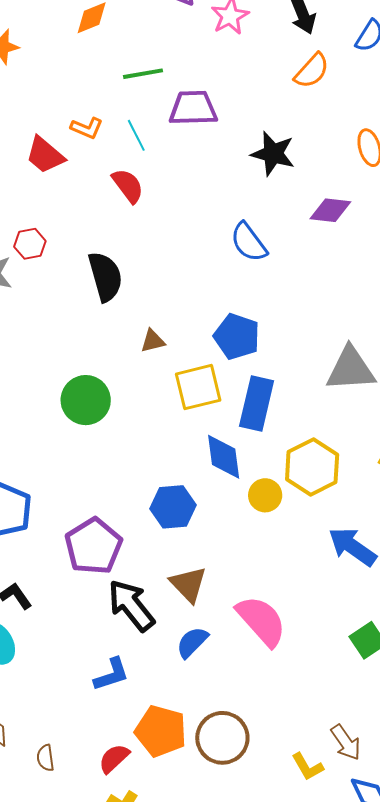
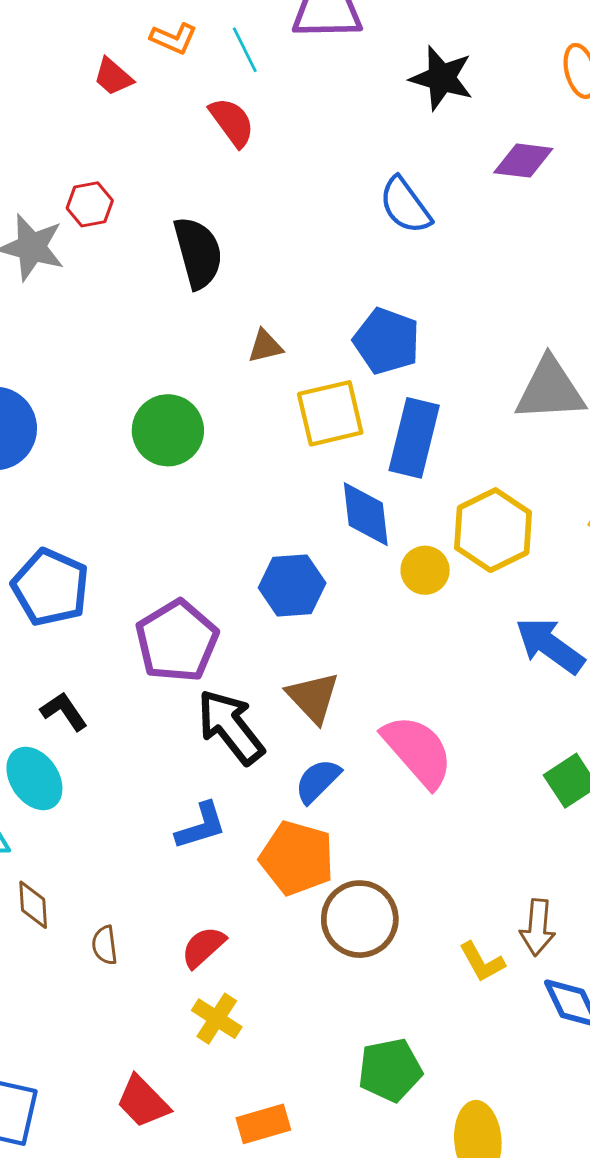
red trapezoid: (45, 155) -> (113, 77), size x0.7
orange pentagon: (161, 731) -> (297, 858), moved
brown arrow: (346, 742) -> (538, 927), turned 39

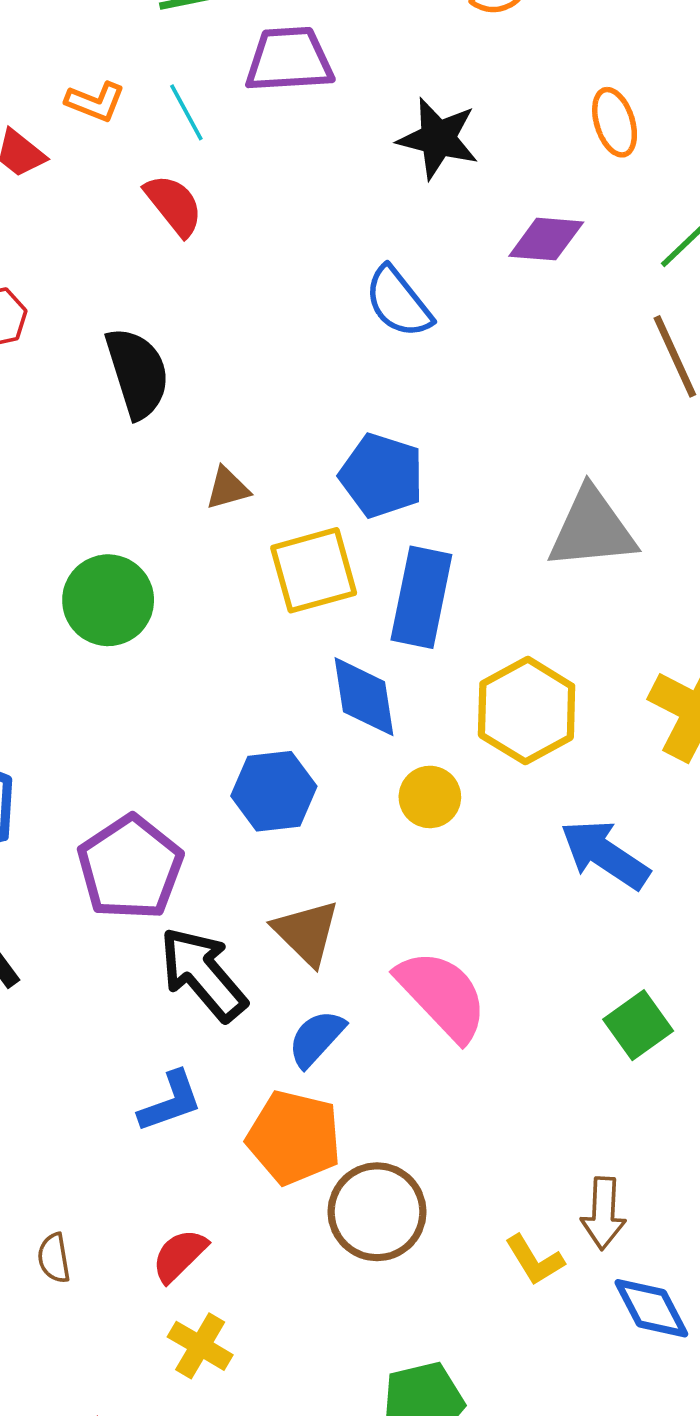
yellow circle: (425, 570) -> (430, 797), moved

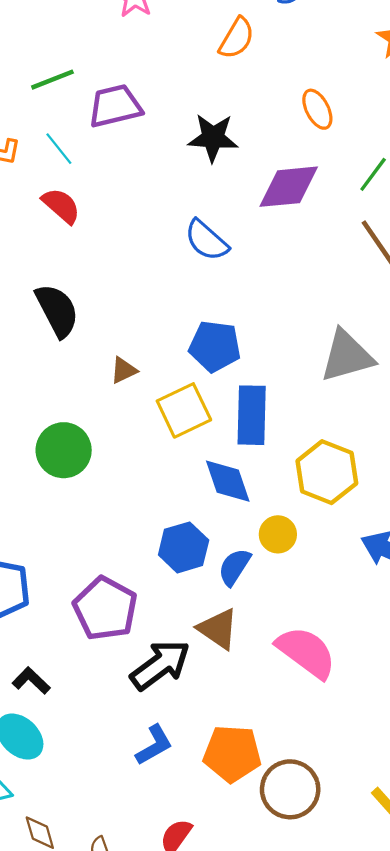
purple diamond: (546, 239) -> (289, 187), size x1.4
black arrow: (203, 974) -> (160, 665), turned 104
blue semicircle: (316, 1038) -> (234, 567), moved

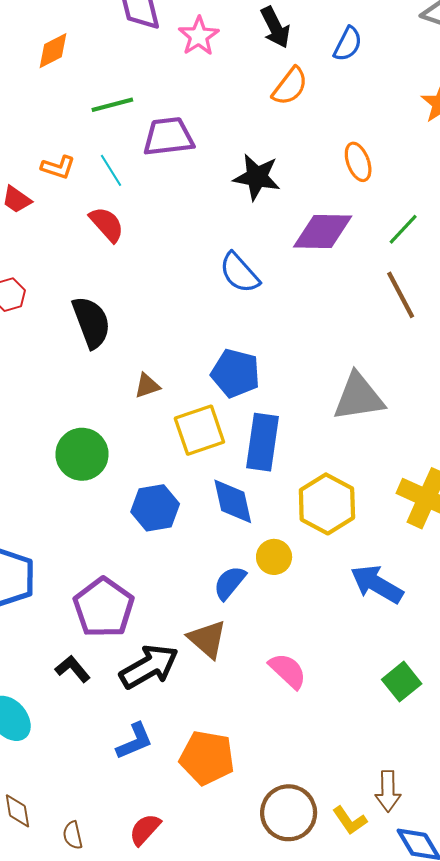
blue hexagon: (184, 547) -> (155, 508), moved
pink semicircle: (306, 652) -> (288, 671), size x0.7
black L-shape: (31, 681) -> (73, 669), moved
brown circle: (290, 789) -> (289, 813), moved

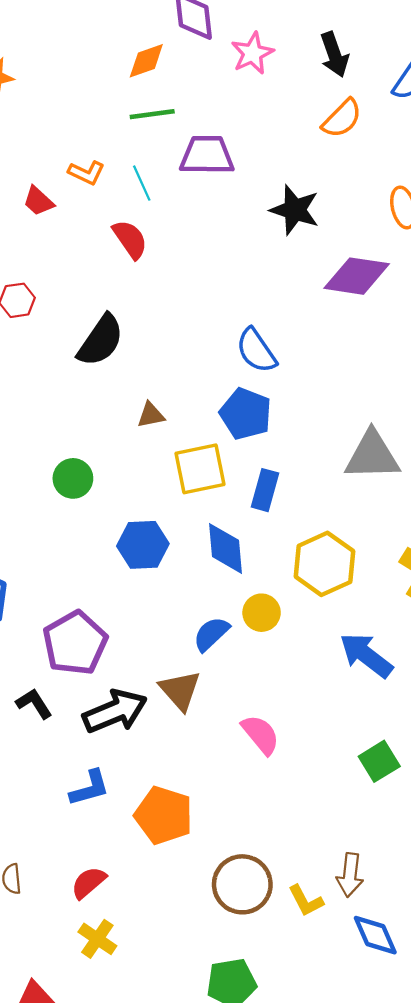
orange diamond: (53, 51) -> (146, 61), moved
blue semicircle: (239, 273) -> (256, 351), moved
black semicircle: (91, 322) -> (101, 340), turned 48
blue rectangle: (263, 442) -> (265, 490), size x0.7
green circle: (82, 454) -> (73, 478), size x0.7

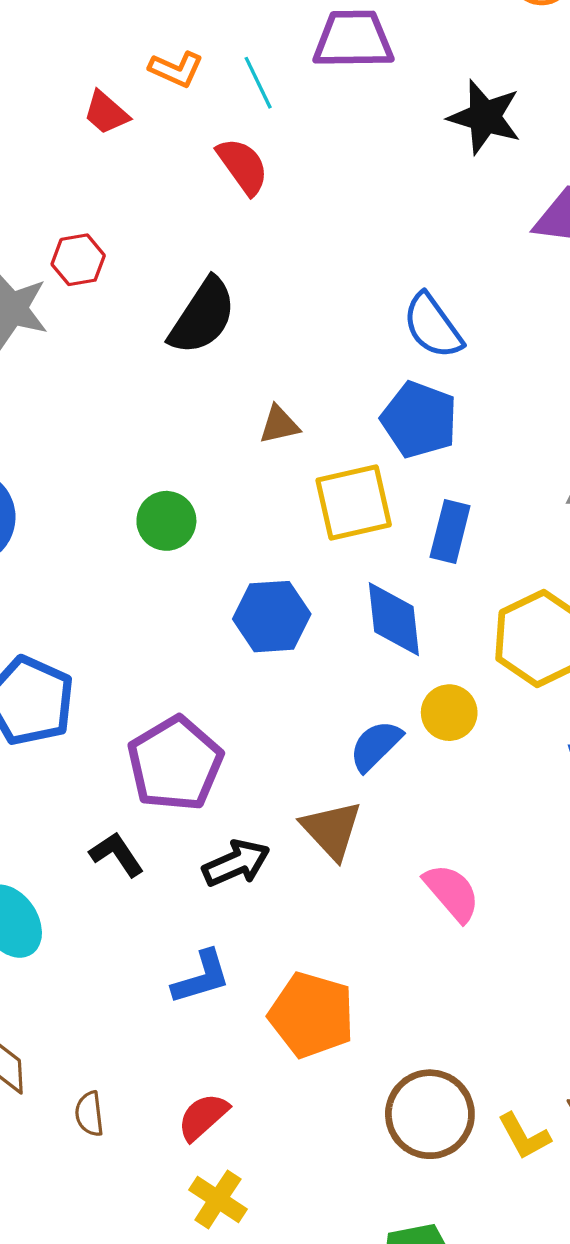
black arrow: (115, 711) -> (236, 863), size x0.7

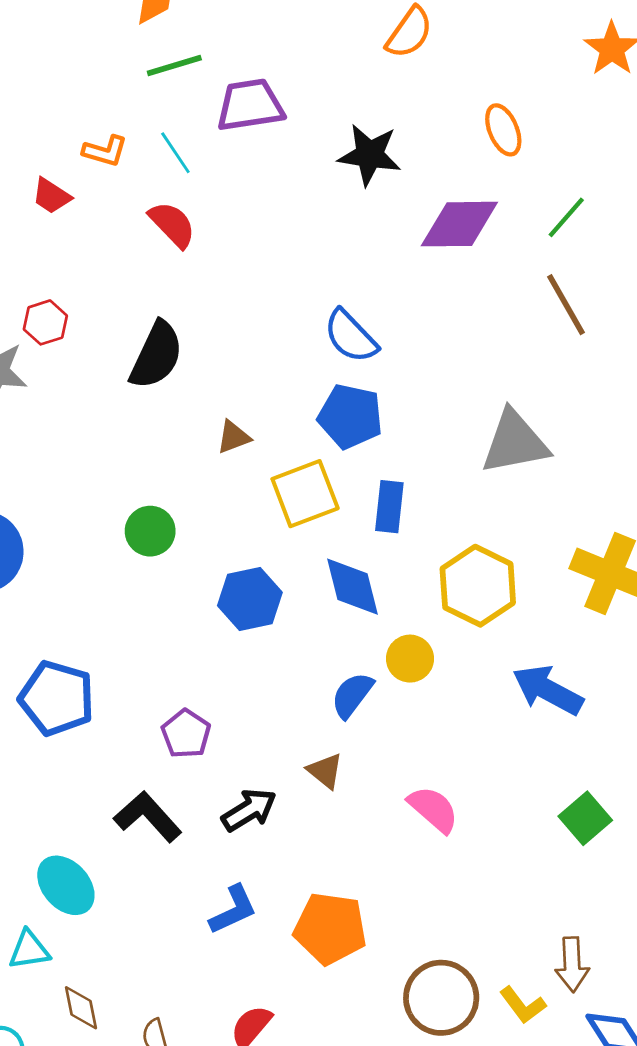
purple pentagon: (175, 764) -> (186, 734), size x0.6
brown triangle: (332, 830) -> (325, 771), size x0.7
black L-shape: (117, 854) -> (148, 817), size x1.4

